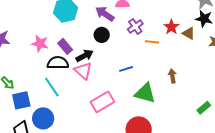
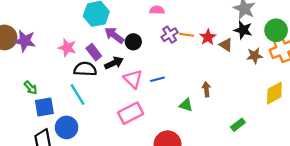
purple arrow: (105, 14) -> (114, 35), moved
orange line: (152, 42) -> (187, 35), moved
pink triangle: (83, 71) -> (133, 79), moved
green triangle: (145, 93) -> (186, 105), moved, size x0.6

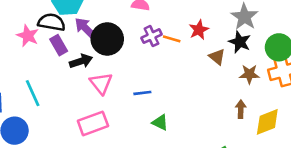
red star: (208, 37) -> (199, 30), moved
black circle: (133, 42) -> (107, 39), size x1.6
black semicircle: (85, 69) -> (52, 22), moved
blue line: (157, 79) -> (142, 93), moved
brown arrow: (206, 89) -> (241, 109), moved

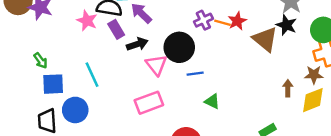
red star: (199, 30) -> (237, 21), moved
black circle: (107, 39) -> (179, 47), moved
brown triangle: (217, 57) -> (265, 39), size x1.6
brown star: (249, 74) -> (314, 75), moved

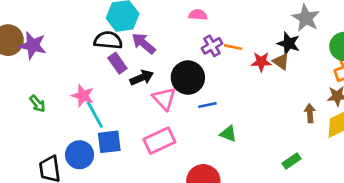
pink star: (87, 21) -> (83, 96), moved
red star: (237, 21) -> (261, 62), moved, turned 30
black star: (286, 25) -> (289, 43), moved
brown triangle: (265, 39) -> (281, 61), size x0.6
blue square: (53, 84) -> (109, 142), moved

